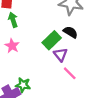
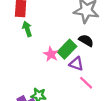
pink star: (12, 46) -> (51, 54), moved
purple triangle: (60, 55) -> (76, 64), turned -32

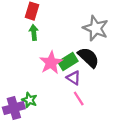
black semicircle: (86, 40) -> (88, 57), size x1.5
pink star: (51, 54) -> (51, 63), size x1.5

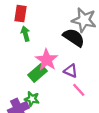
black semicircle: (88, 57) -> (74, 38), moved
green rectangle: (68, 61) -> (37, 73), moved

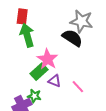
green arrow: (25, 34) -> (27, 35), size x1.6
purple triangle: (71, 71) -> (55, 81), moved

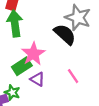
pink line: (78, 87) -> (73, 76), moved

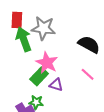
gray star: (78, 18) -> (43, 28), moved
black semicircle: (65, 34) -> (89, 44), moved

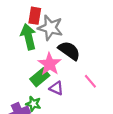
red rectangle: (17, 20) -> (35, 16), moved
black semicircle: (89, 44) -> (69, 51), moved

